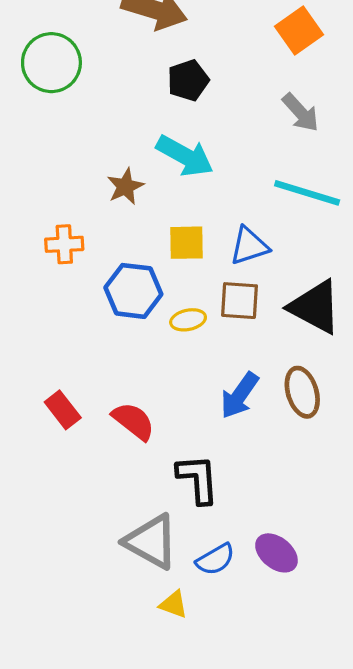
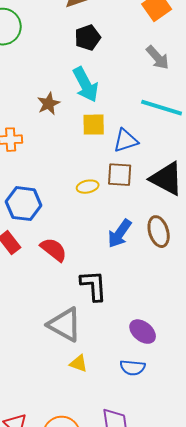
cyan arrow: (185, 156) -> (86, 85), turned 33
yellow square: (186, 243) -> (94, 125), moved
blue hexagon: (133, 291) -> (24, 204), moved
blue semicircle: (215, 559) -> (133, 368), moved, turned 35

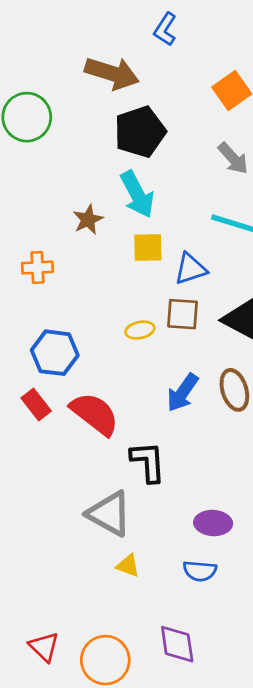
black pentagon: (88, 38) -> (140, 132), size x1.5
red semicircle: (54, 250) -> (95, 414), size x1.4
purple ellipse: (143, 332) -> (213, 523), turned -36

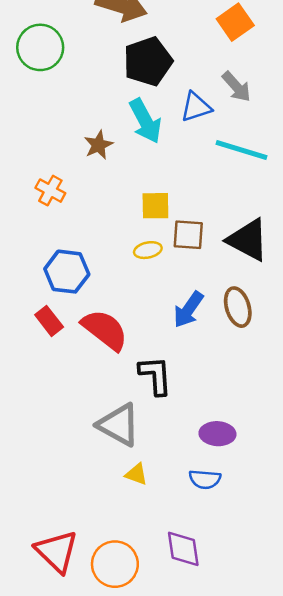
yellow square: (148, 248) -> (155, 206), moved
orange cross: (37, 267) -> (50, 191), turned 32
blue triangle: (190, 269) -> (196, 107), moved
red triangle: (44, 647) -> (57, 551), size x1.5

